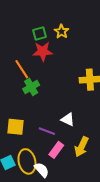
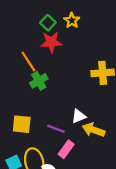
green square: (40, 34) -> (48, 23), turned -32
white triangle: (68, 120) -> (79, 116), turned -48
yellow arrow: (81, 147) -> (93, 130), moved, turned 84

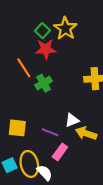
yellow star: (72, 20) -> (65, 28), size x1.5
green cross: (39, 81) -> (44, 83), moved

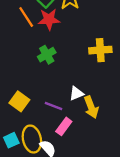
orange line: (24, 68) -> (26, 17), moved
yellow square: (17, 128) -> (19, 101), turned 30
yellow arrow: (86, 133) -> (91, 107), turned -130

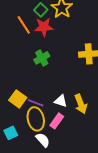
white triangle: (76, 93) -> (61, 101), moved, turned 40
purple line: (54, 106) -> (36, 103), moved
yellow ellipse: (32, 139) -> (36, 119), moved

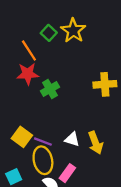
red star: (44, 27) -> (28, 74), moved
pink rectangle: (57, 121) -> (67, 173), moved

